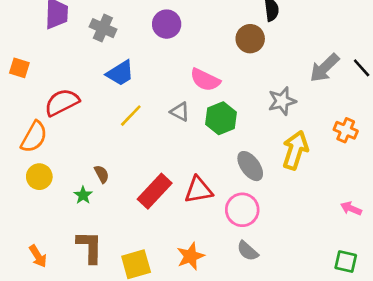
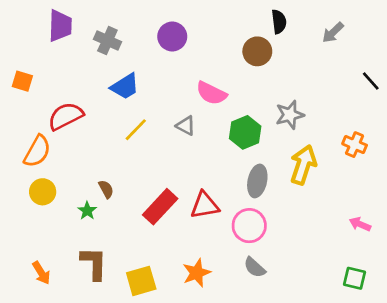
gray arrow: (324, 68) -> (333, 32), moved, size x0.7
green hexagon: (221, 118) -> (245, 132), moved
gray ellipse: (250, 166) -> (257, 181), turned 48

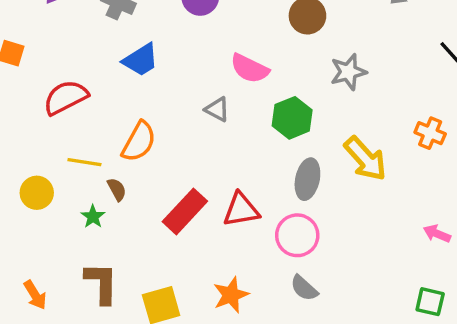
gray star: (290, 115) -> (348, 72), moved
yellow line: (136, 130) -> (84, 162), moved, turned 55
orange semicircle: (37, 151) -> (139, 142), moved
yellow arrow: (303, 165) -> (365, 159), turned 120

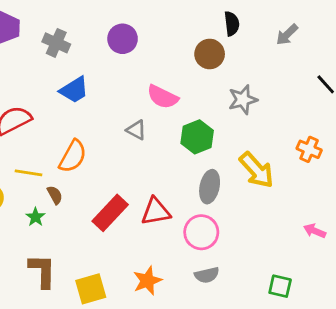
gray semicircle: (304, 288) -> (207, 275), turned -55
green square: (430, 302) -> (280, 286), moved

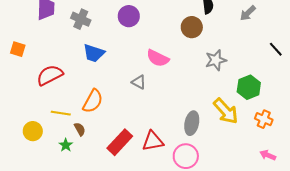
blue trapezoid: (74, 90) -> (94, 53), turned 50
green hexagon: (197, 137) -> (249, 87), moved
orange cross: (309, 149) -> (264, 119), moved

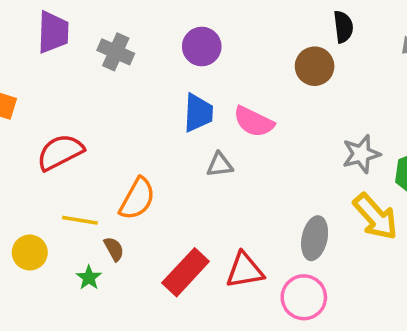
blue trapezoid: (94, 53) -> (198, 113), moved, turned -105
gray star: (216, 60) -> (361, 154), moved
gray triangle: (139, 82) -> (220, 165), turned -35

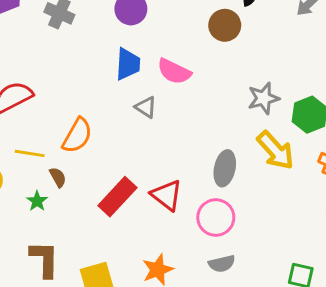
gray triangle: (220, 165) -> (146, 107), turned 40
red triangle: (245, 270) -> (167, 195), turned 48

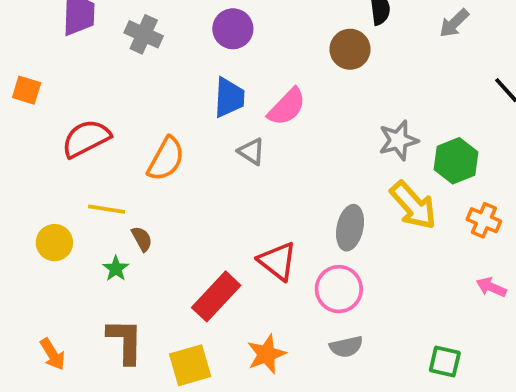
pink semicircle: (174, 71) -> (287, 107), turned -72
orange semicircle: (77, 136) -> (166, 159), moved
red rectangle: (117, 197) -> (216, 296), moved

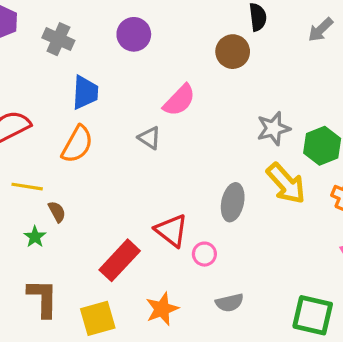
blue trapezoid: (229, 98) -> (85, 92), moved
pink circle: (339, 289) -> (204, 254), moved, size x0.6
green square: (445, 362) -> (313, 315), size x1.5

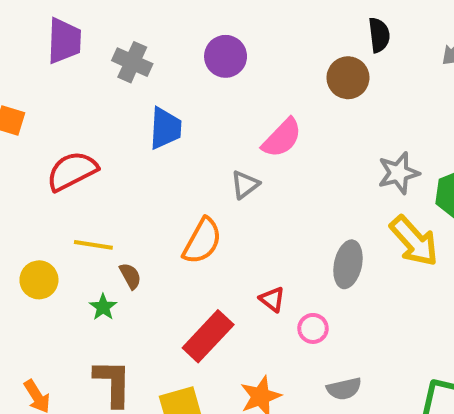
gray triangle: (149, 138) -> (245, 185), turned 50
orange semicircle: (77, 144) -> (202, 241), moved
red triangle: (171, 230) -> (272, 299), size x0.6

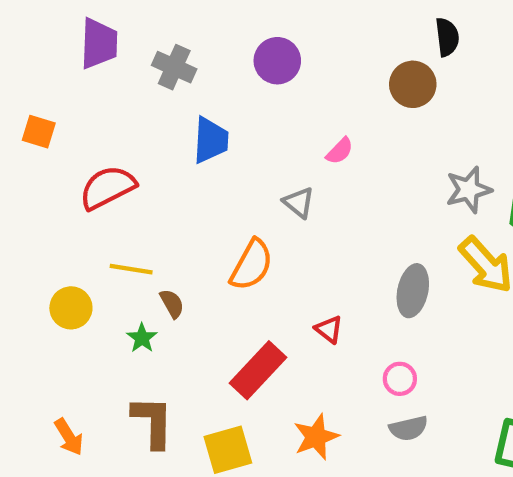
pink semicircle: (282, 138) -> (340, 151), size x0.6
gray triangle: (245, 185) -> (299, 203), turned -44
pink circle: (313, 328) -> (400, 379), moved

